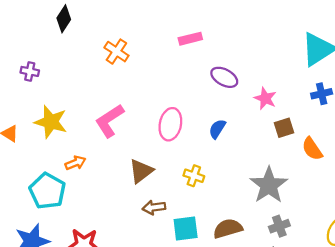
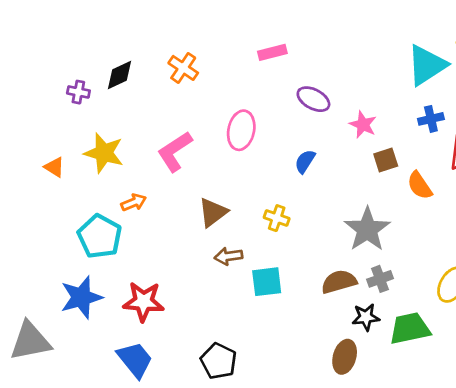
black diamond: (64, 19) -> (119, 75), moved, turned 32
pink ellipse: (170, 124) -> (241, 130), moved
brown semicircle: (228, 229) -> (339, 282), moved

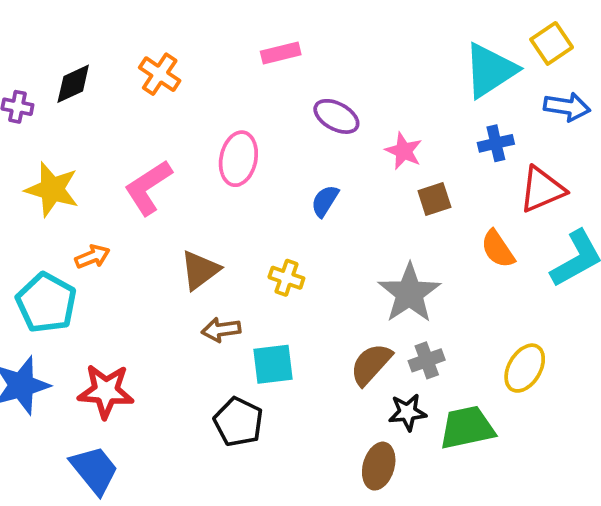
orange semicircle: (420, 185) -> (498, 249), moved
brown semicircle: (339, 282) -> (371, 364), turned -32
black pentagon: (219, 361) -> (238, 422), moved

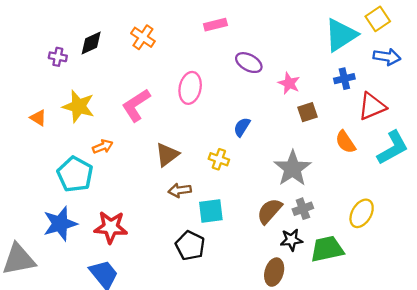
blue semicircle: (325, 201) -> (242, 127), moved

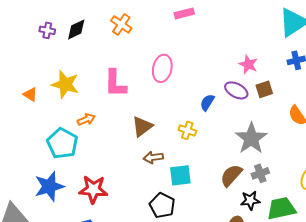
purple cross: (58, 57) -> (47, 30), moved
purple ellipse: (249, 63) -> (236, 90), moved
pink L-shape: (136, 105) -> (115, 83), turned -56

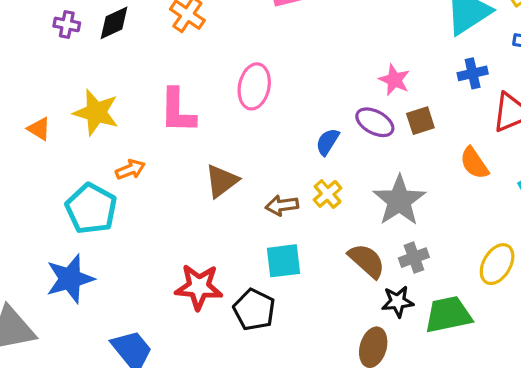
yellow cross: (187, 130) -> (328, 194), moved, turned 30
brown arrow: (153, 157) -> (282, 205), moved
brown semicircle: (231, 175) -> (367, 261), turned 90
red star: (93, 189) -> (199, 287), moved

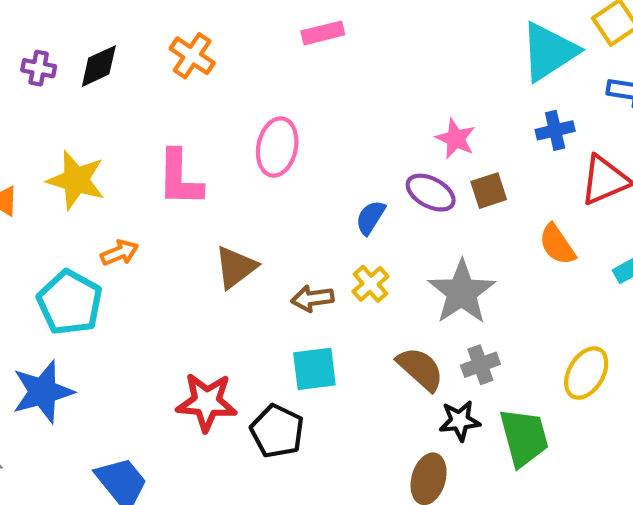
green trapezoid: (448, 315) -> (524, 437), turned 87

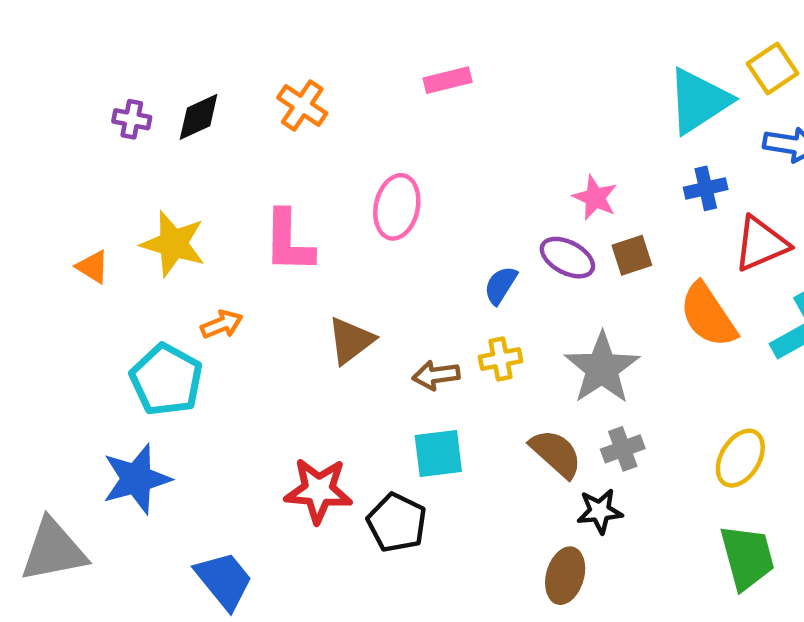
orange semicircle: (557, 244) -> (708, 315), size x1.4
yellow cross: (370, 284) -> (501, 359), turned 30
green trapezoid: (524, 437) -> (747, 557), moved

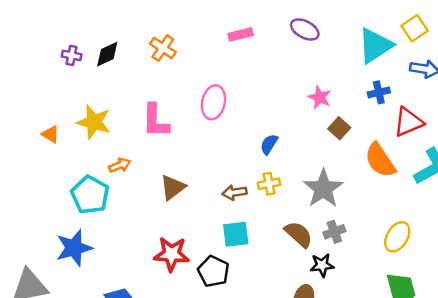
brown square: (632, 255) -> (339, 128), turned -30
purple ellipse: (567, 258) -> (305, 29), moved
brown triangle: (351, 341) -> (173, 187), moved

